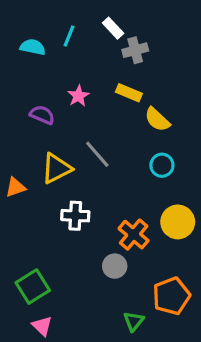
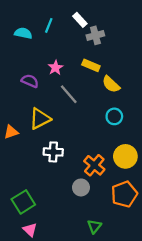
gray line: (97, 154) -> (69, 94), moved
orange pentagon: (171, 296) -> (124, 194), moved

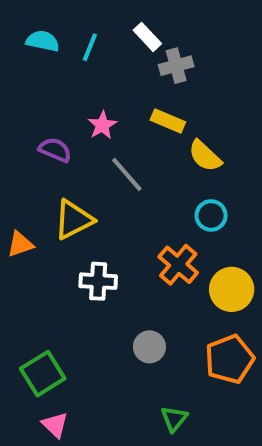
cyan semicircle: (23, 33) -> (43, 41), moved
orange cross: (94, 165) -> (178, 265), moved

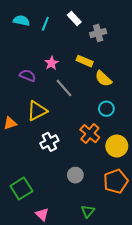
gray cross: (176, 66) -> (98, 33), moved
white cross: (98, 281) -> (49, 142), turned -30
pink triangle: (55, 425) -> (42, 214), moved

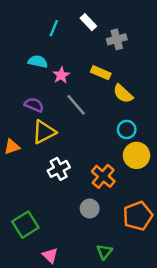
cyan semicircle: (21, 21) -> (38, 62), moved
purple semicircle: (28, 76) -> (34, 105), moved
orange cross: (90, 134) -> (103, 176), moved
yellow circle: (117, 146) -> (137, 155), moved

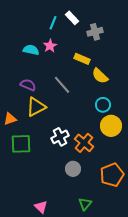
cyan line: (54, 28) -> (53, 23), moved
pink star: (61, 75) -> (50, 46), moved
white cross: (59, 169) -> (60, 137), moved
green square: (25, 225) -> (21, 144), moved, turned 30

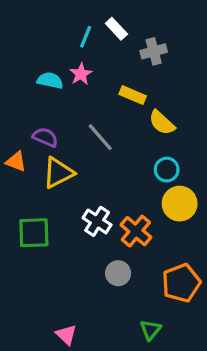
orange triangle: (10, 119) -> (16, 161), moved, turned 40
white cross: (60, 137) -> (97, 221), turned -30
green triangle: (85, 204) -> (150, 330), moved

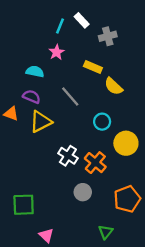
cyan semicircle: (50, 81) -> (35, 72), moved
cyan circle: (167, 170) -> (102, 122), moved
green square: (34, 233) -> (24, 205), moved

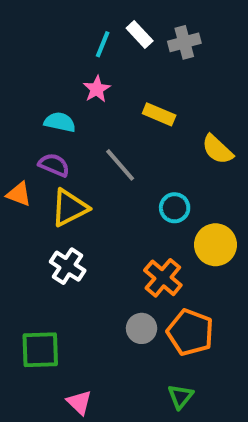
gray cross: (108, 36) -> (184, 42), moved
yellow semicircle: (113, 86) -> (217, 149), moved
white cross: (68, 156) -> (68, 266), moved
orange pentagon: (127, 199) -> (190, 332), moved, turned -30

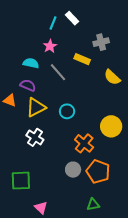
gray cross: (184, 42) -> (101, 42), moved
gray line: (120, 165) -> (58, 72), moved
cyan circle: (175, 208) -> (67, 111), moved
green triangle: (180, 397) -> (93, 205), turned 40

